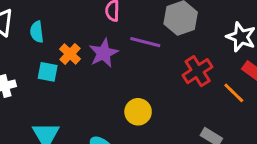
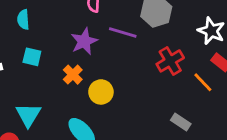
orange cross: (70, 54) -> (73, 75), moved
yellow circle: (138, 112) -> (101, 92), moved

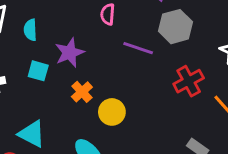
purple star: (84, 41) -> (70, 53), moved
cyan triangle: (28, 115) -> (32, 134), turned -36

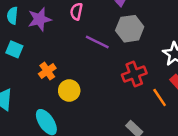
purple star: (70, 53) -> (40, 19), moved

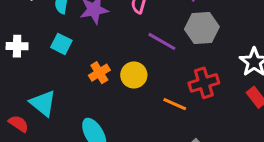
yellow circle: (69, 91) -> (134, 75), moved
orange line: (160, 97) -> (175, 104), moved, turned -36

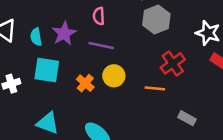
purple line: (162, 41) -> (101, 46), moved
cyan square: (61, 44) -> (47, 70), size x1.5

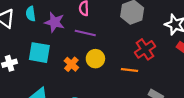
purple star: (64, 33) -> (55, 22), turned -30
cyan semicircle: (36, 37) -> (31, 14), moved

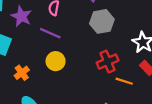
orange cross: (71, 64) -> (22, 73), moved
orange line: (130, 70) -> (124, 81), moved

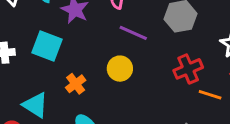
purple line: (50, 33) -> (133, 33), moved

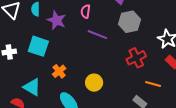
yellow circle: (120, 69) -> (94, 83), moved
orange line: (210, 95) -> (153, 84), moved

